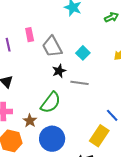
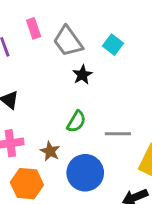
gray line: (80, 83) -> (118, 134), moved
green semicircle: (51, 103) -> (76, 122), size x0.7

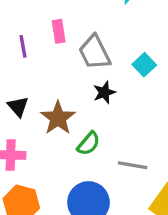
brown star: (50, 151) -> (58, 118), moved, size x1.5

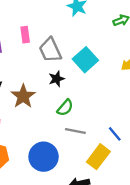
cyan square: (144, 65) -> (85, 60), size x1.5
green semicircle: (89, 144) -> (65, 108), moved

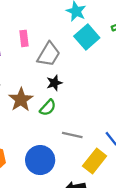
gray trapezoid: (50, 50) -> (49, 54), turned -125
cyan square: (85, 60) -> (87, 37), moved
green semicircle: (65, 108) -> (48, 108), moved

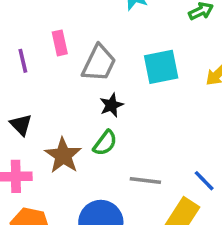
cyan square: (87, 37) -> (161, 67), moved, turned 35
brown star: (21, 100) -> (63, 155), moved

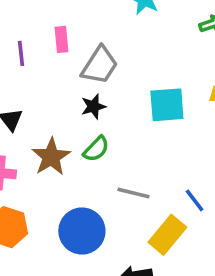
cyan square: (161, 67) -> (167, 105), moved
black star: (111, 105) -> (93, 106), moved

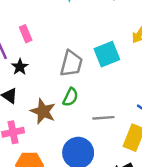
gray trapezoid: (100, 65) -> (71, 64), moved
black star: (93, 106) -> (20, 67), moved

